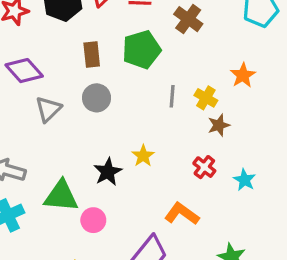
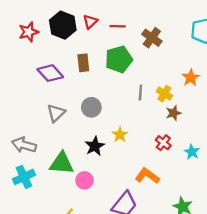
purple diamond: (24, 71) -> (50, 73), moved
gray circle: (97, 98) -> (91, 107), moved
gray triangle: (48, 109) -> (56, 113), moved

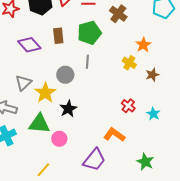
orange star: (191, 78) -> (143, 45), moved
gray line: (140, 92) -> (87, 62), moved
gray triangle: (56, 113) -> (23, 83), moved
brown star: (174, 113) -> (152, 75), moved
yellow star: (120, 135) -> (45, 93), moved, size x1.5

